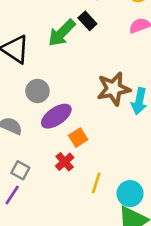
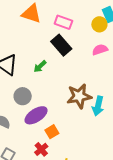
black rectangle: (87, 21) -> (61, 45), size x1.5
green arrow: (62, 33) -> (40, 66), moved, size x0.6

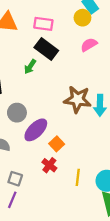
green arrow: (40, 66) -> (30, 67), moved
brown star: (79, 96) -> (78, 99), turned 30

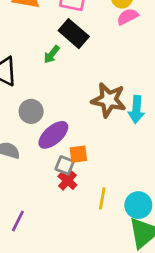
pink semicircle: (89, 45) -> (128, 17), moved
orange square: (57, 144) -> (78, 154), turned 32
gray square: (15, 179) -> (65, 165), moved

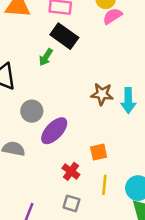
brown star: (109, 100) -> (102, 94), size x0.7
orange square: (78, 154) -> (99, 152), moved
gray square: (65, 165) -> (71, 203), moved

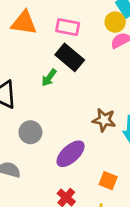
purple ellipse: (54, 131) -> (71, 154), moved
orange square: (99, 152) -> (108, 181), moved, turned 30

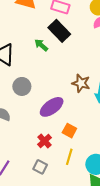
green arrow: (49, 78) -> (41, 45), turned 88
orange square: (108, 181) -> (69, 131), moved

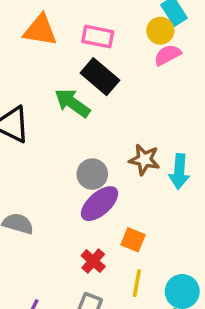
green arrow: (41, 45) -> (72, 103), size x1.5
gray circle: (22, 86) -> (92, 174), moved

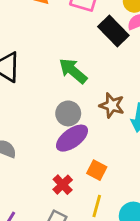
black rectangle: (100, 77) -> (113, 31), moved
green arrow: (72, 103) -> (73, 71), moved

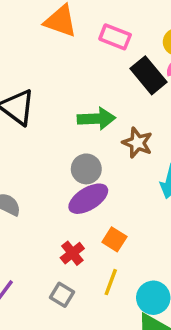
green arrow: (73, 71) -> (96, 119), turned 132
brown star: (112, 105) -> (137, 143), moved

